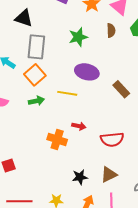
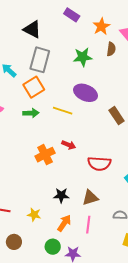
brown semicircle: (111, 30) -> (111, 49), moved
orange cross: (57, 139) -> (45, 155), turned 36

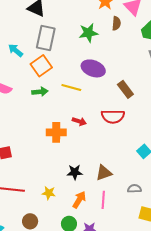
orange cross: (45, 155) -> (56, 132), turned 30
red semicircle: (99, 164) -> (113, 116), moved

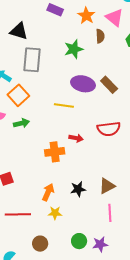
orange square: (41, 66) -> (18, 95), moved
brown rectangle: (125, 89) -> (109, 85), moved
green arrow: (40, 92) -> (21, 123), moved
orange arrow: (79, 200) -> (48, 192), moved

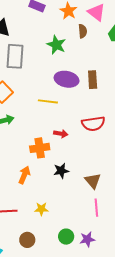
green star: (74, 49) -> (56, 45), turned -30
brown rectangle: (109, 85) -> (93, 80), turned 42
brown triangle: (107, 186) -> (93, 181), turned -42
black star: (78, 189) -> (61, 171), moved
orange arrow: (48, 192) -> (24, 175), moved

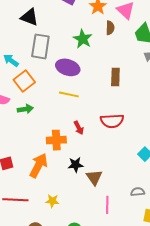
purple ellipse: (67, 79) -> (68, 67), moved
red arrow: (61, 134) -> (79, 128), turned 48
orange arrow: (24, 175) -> (38, 165), size x1.4
brown triangle: (93, 181) -> (94, 177), moved

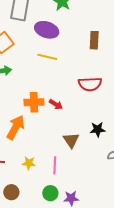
red arrow: (79, 128) -> (56, 104), moved, turned -32
black star: (76, 165) -> (98, 129), moved
pink line: (107, 205) -> (55, 165), moved

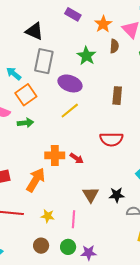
yellow line: (47, 57) -> (70, 111), turned -54
black star: (98, 129) -> (117, 195), moved
brown circle: (11, 192) -> (41, 246), moved

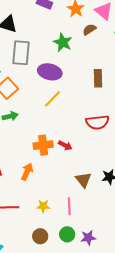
brown semicircle: (114, 46) -> (89, 29), turned -120
orange arrow: (36, 180) -> (27, 172), size x0.7

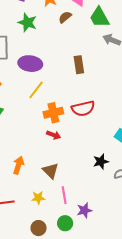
green star: (63, 42) -> (27, 23), moved
orange cross: (43, 145) -> (53, 113), moved
brown triangle: (83, 180) -> (51, 171), moved
purple star: (88, 238) -> (84, 210), moved

